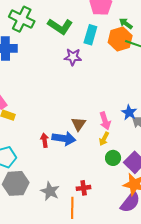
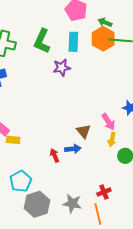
green L-shape: (60, 26) -> (42, 41), turned 95
blue arrow: (64, 138) -> (73, 149), size x0.7

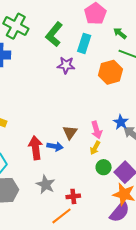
orange hexagon: (103, 39) -> (110, 72), moved
red arrow: (55, 155) -> (36, 148), size x1.6
gray star: (72, 203) -> (46, 185), moved
orange line: (98, 214) -> (62, 216), turned 50

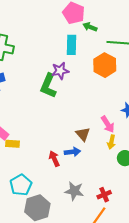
green arrow: (120, 33) -> (90, 27), moved
green L-shape: (54, 34) -> (48, 86), moved
red arrow: (36, 148) -> (54, 159), size x0.7

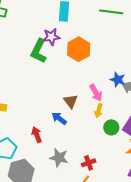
orange hexagon: (105, 65) -> (79, 49), moved
blue arrow: (72, 152) -> (59, 118), turned -140
red arrow: (54, 159) -> (37, 135), moved

